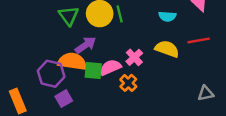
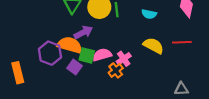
cyan semicircle: (167, 16) -> (149, 14), moved
pink cross: (134, 57) -> (124, 59), moved
purple square: (64, 99) -> (75, 67), moved, turned -32

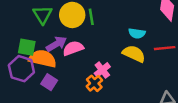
cyan semicircle: (149, 14) -> (137, 33), moved
green square: (87, 55) -> (27, 47), moved
pink semicircle: (102, 55) -> (73, 48), moved

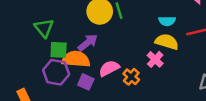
green triangle: (42, 15) -> (44, 28), moved
pink semicircle: (73, 48) -> (109, 68), moved
pink cross: (102, 70) -> (155, 59), moved

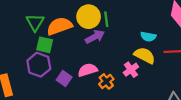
purple arrow: (88, 43) -> (95, 37), moved
orange semicircle: (76, 59) -> (59, 26), moved, turned -35

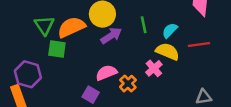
green line: (106, 19) -> (144, 25), moved
cyan semicircle: (148, 37) -> (170, 30), turned 128
purple hexagon: (39, 65) -> (28, 74), moved
purple square: (64, 78) -> (91, 95), moved

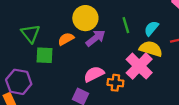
orange semicircle: (71, 27) -> (66, 39), moved, size x0.6
pink cross: (154, 68) -> (139, 66), size x1.6
orange cross: (128, 84) -> (115, 83), turned -35

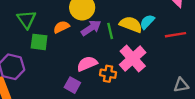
green line: (126, 25) -> (110, 31), moved
yellow semicircle: (151, 49) -> (131, 24), moved

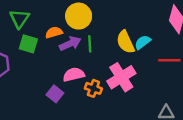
yellow semicircle: (131, 24) -> (125, 42), turned -145
purple arrow: (91, 28) -> (70, 44), moved
green line: (110, 31) -> (90, 44), moved

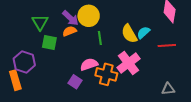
purple arrow: (70, 44) -> (70, 18), moved, turned 72
orange cross: (93, 88) -> (106, 74), size x1.5

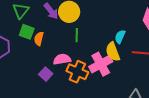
orange semicircle: (70, 31) -> (39, 39), moved, turned -64
cyan semicircle: (143, 33) -> (120, 37), turned -32
yellow semicircle: (129, 34) -> (113, 52), moved

